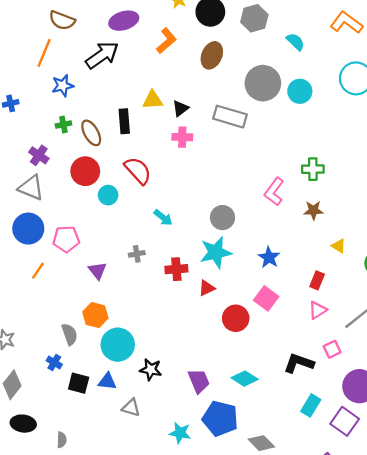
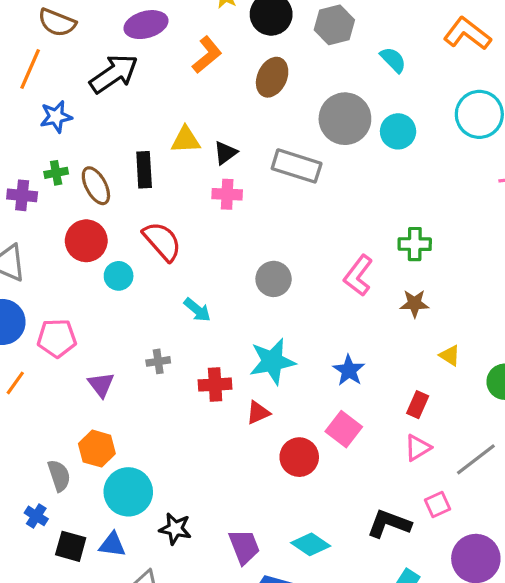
purple cross: (39, 155) -> (22, 195), moved, turned -30
gray circle: (223, 218) -> (274, 279), moved

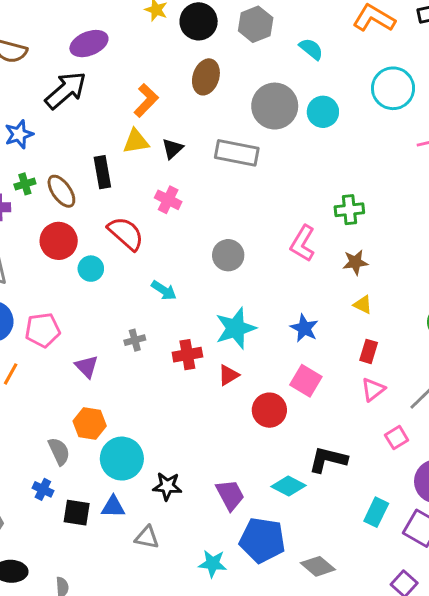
orange L-shape: (207, 55) -> (146, 100), moved
pink cross: (227, 194) -> (168, 200), moved, turned 30
yellow triangle: (450, 356) -> (363, 305), moved
black L-shape: (389, 524) -> (328, 460), moved

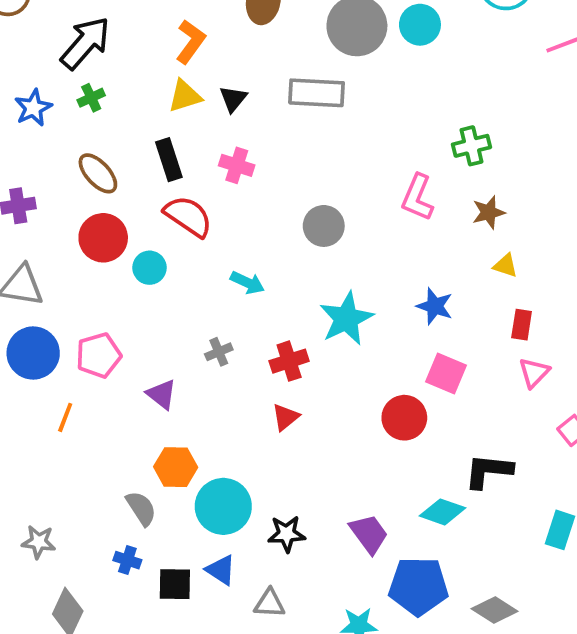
black rectangle: (102, 172) -> (169, 160), moved
green cross: (25, 184) -> (91, 98), moved
red triangle: (228, 375) -> (285, 417), moved
blue triangle: (113, 507) -> (221, 570), turned 40

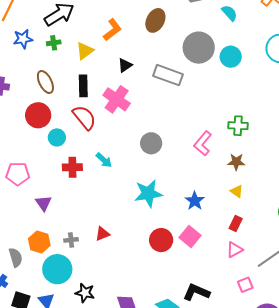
yellow triangle: (185, 96) -> (85, 51), moved, turned -36
pink cross: (237, 165) -> (117, 99), size x1.5
gray cross: (219, 352) -> (71, 240), moved
red cross: (289, 361) -> (72, 167), moved
red circle: (404, 418) -> (161, 240), moved

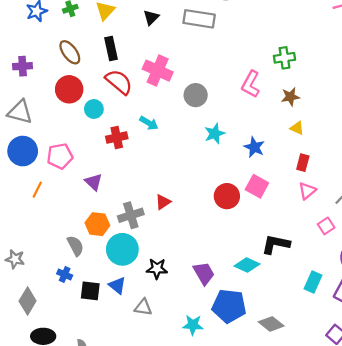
pink cross: (117, 99) -> (158, 71), moved
cyan star: (148, 193) -> (215, 134), moved, size x0.7
gray cross: (71, 240) -> (131, 215), size x1.6

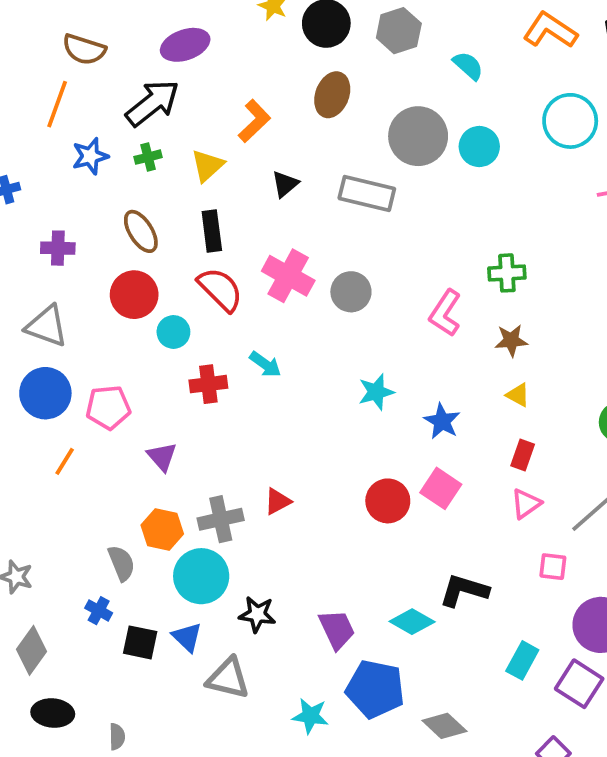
gray circle: (196, 95) -> (351, 292), moved
pink square: (326, 226) -> (553, 567), turned 35
gray triangle: (143, 307) -> (228, 678), size x1.4

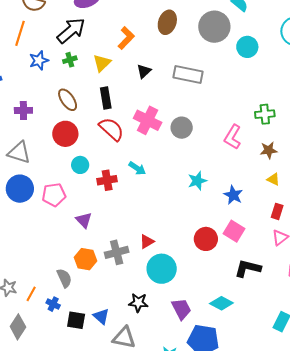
gray circle: (418, 136) -> (214, 27), moved
cyan circle: (173, 332) -> (80, 165), moved
orange line: (65, 461) -> (31, 294), moved
cyan circle: (201, 576) -> (162, 269), moved
black L-shape: (464, 590) -> (248, 268), moved

